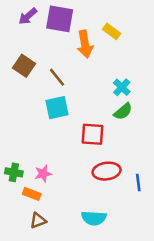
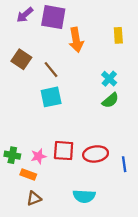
yellow rectangle: (112, 31) -> (118, 35), moved, turned 49
red square: (93, 134) -> (64, 151), moved

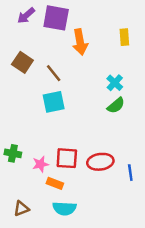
green cross: (12, 155) -> (13, 153), moved
orange rectangle: (28, 174) -> (55, 183), moved
cyan semicircle: (84, 196) -> (64, 208), moved
brown triangle: (34, 198) -> (21, 208), moved

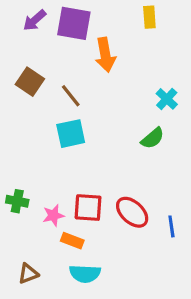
yellow rectangle: (124, 37) -> (149, 17), moved
cyan cross: (115, 83) -> (167, 99), moved
red ellipse: (100, 162) -> (132, 212), turned 50

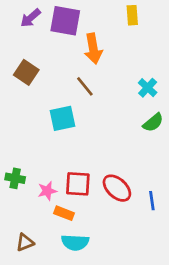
brown line: (71, 96) -> (85, 86), moved
green semicircle: (153, 138) -> (153, 123), moved

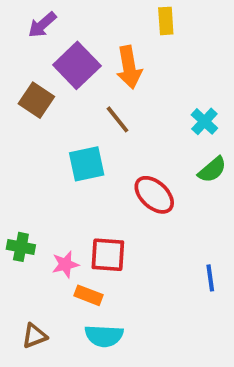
yellow rectangle: (132, 15) -> (166, 21), moved
purple square: (65, 21) -> (77, 65), moved, turned 36
red ellipse: (117, 188) -> (154, 195), moved

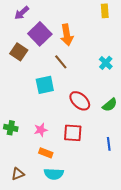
yellow rectangle: (166, 21) -> (105, 11), moved
green semicircle: (212, 170) -> (110, 105), moved
red square: (108, 255) -> (73, 133), moved
pink star: (65, 264) -> (41, 130), moved

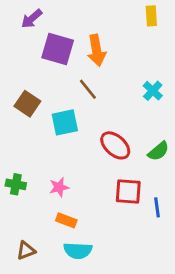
purple square: (40, 34) -> (58, 49), turned -30
brown square: (19, 52) -> (27, 104), moved
red square: (73, 133) -> (128, 192), moved

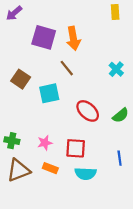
purple arrow: (32, 19) -> (14, 13), moved
red square: (128, 192) -> (76, 148), moved
brown triangle: (26, 251) -> (18, 170), moved, size x1.6
cyan semicircle: (78, 251) -> (85, 174), moved

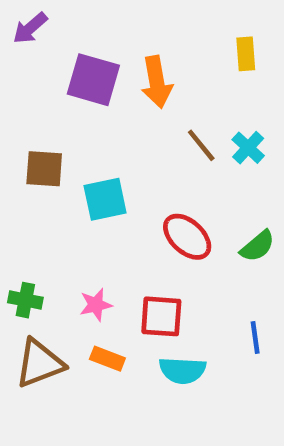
yellow rectangle: (115, 12) -> (246, 54), moved
brown line: (67, 68) -> (201, 145), moved
brown square: (21, 79) -> (44, 169), turned -30

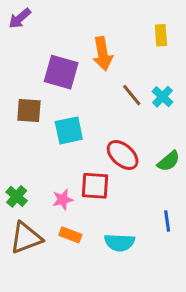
purple square: (93, 80) -> (61, 72), moved
green cross: (25, 300) -> (17, 196), turned 30
red square: (161, 316) -> (95, 186), moved

